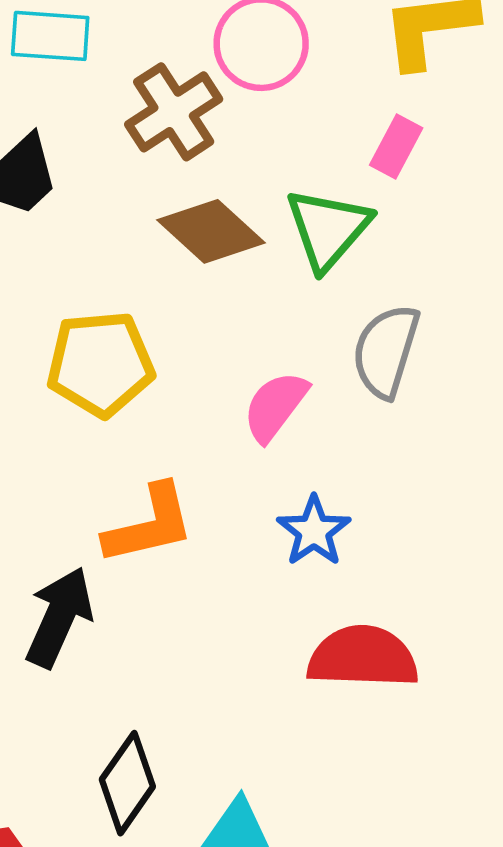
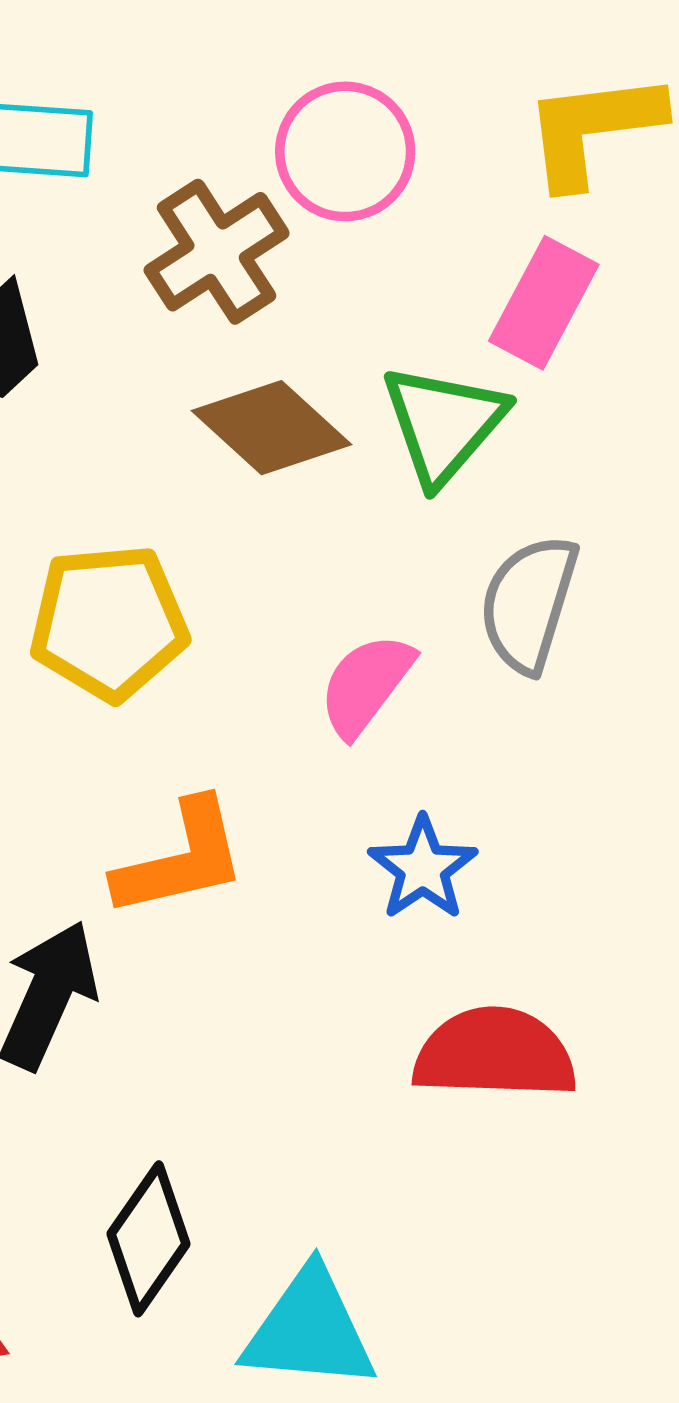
pink rectangle: (396, 147) -> (544, 303), size x1.4

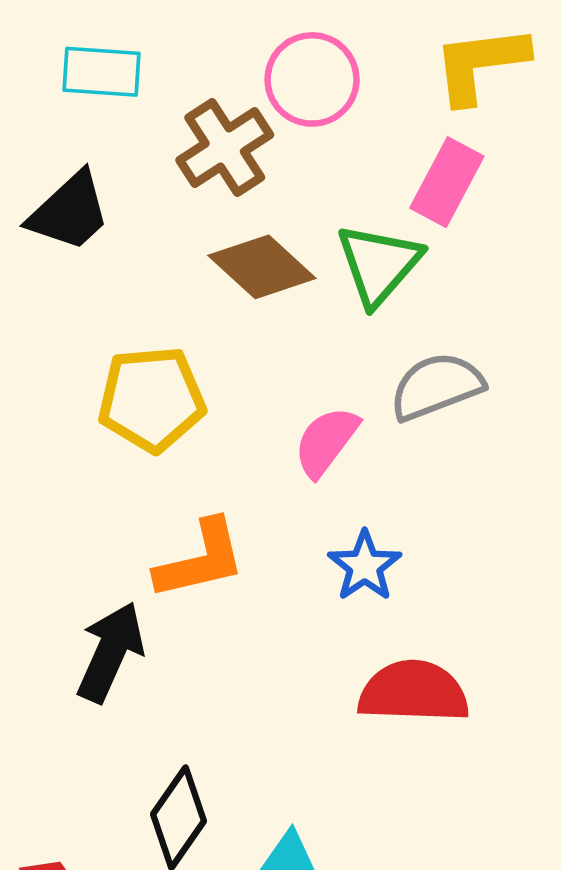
gray semicircle: (529, 603) -> (437, 386), turned 52

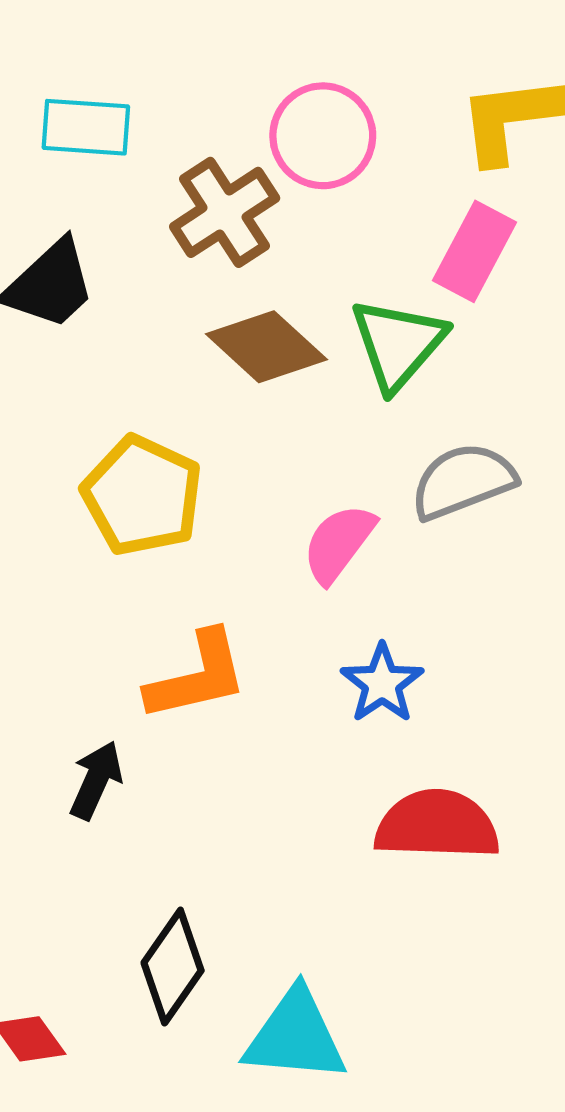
yellow pentagon: (152, 399) -> (142, 496), turned 30
black arrow: (110, 652) -> (96, 780), size x0.7

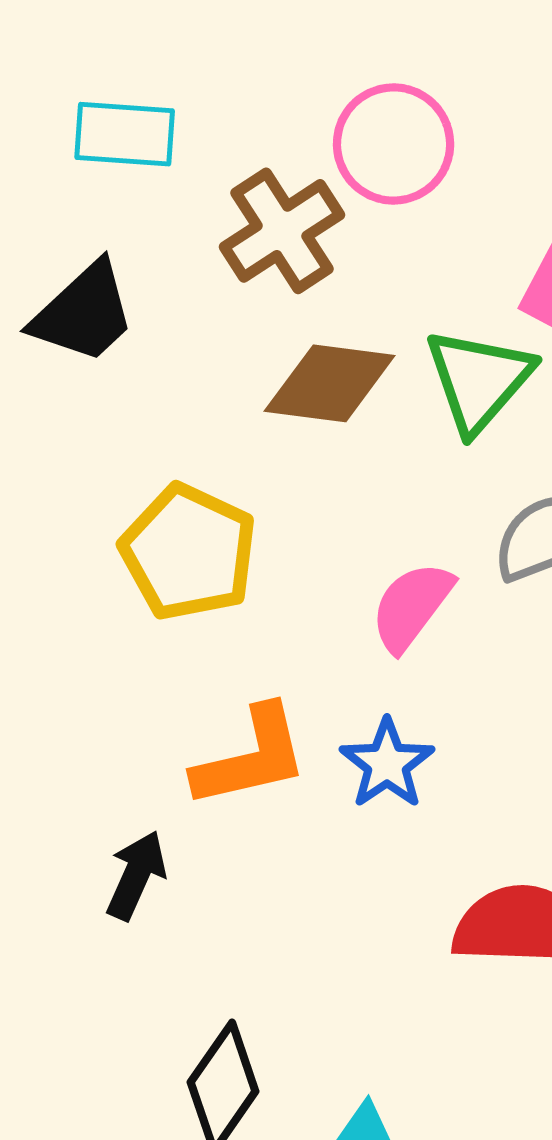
brown diamond: (266, 347) -> (330, 383), turned -35
blue star: (382, 683) -> (387, 764), moved

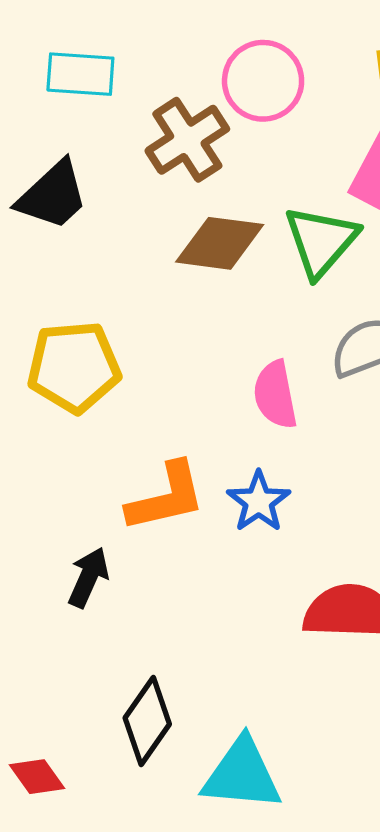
yellow pentagon: (189, 552) -> (74, 367), moved, turned -30
pink semicircle: (412, 606) -> (275, 395), turned -48

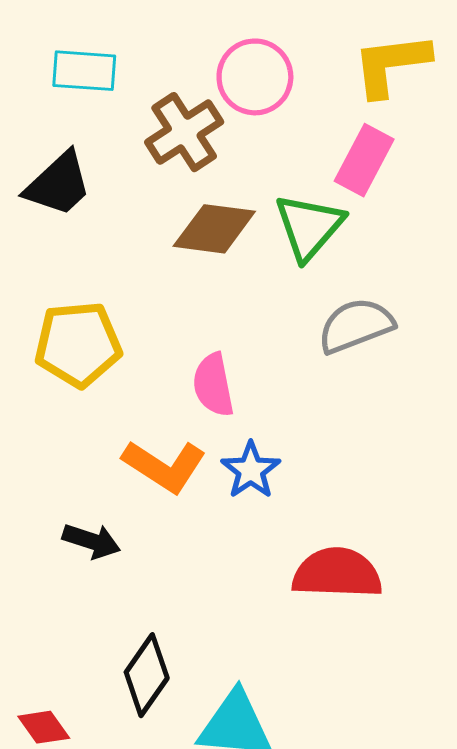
pink semicircle: (275, 395) -> (213, 385), moved
orange L-shape: (166, 497) -> (164, 466), turned 46
black arrow: (88, 577) -> (92, 541), turned 84

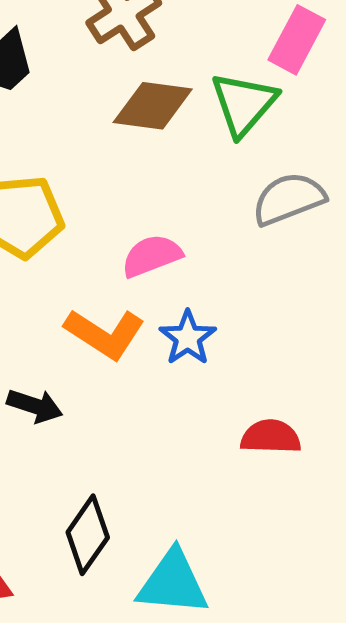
pink semicircle: (213, 385) -> (152, 256), turned 80
red semicircle: (337, 573) -> (271, 437), size x0.7

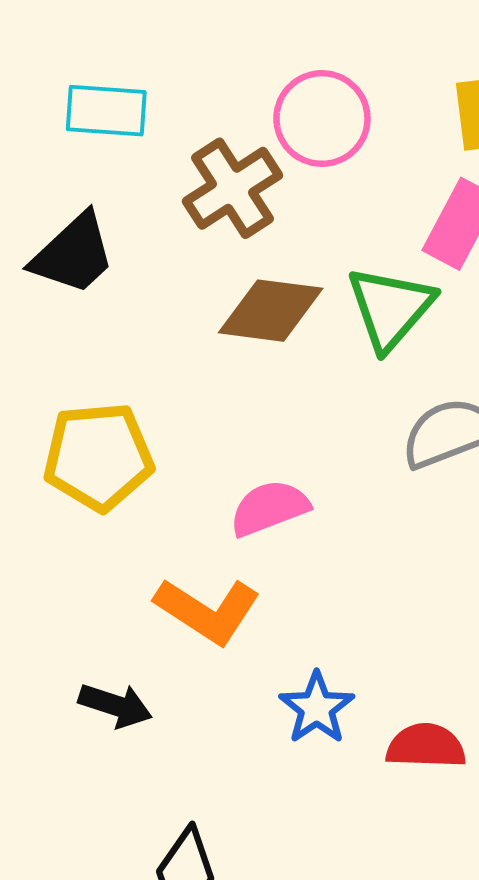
blue star: (188, 338) -> (317, 708), moved

